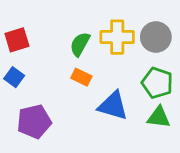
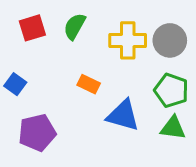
red square: (17, 40) -> (32, 28), moved
green semicircle: (80, 44) -> (75, 26), moved

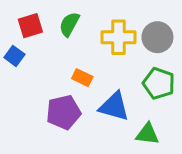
blue square: (15, 84) -> (14, 56), moved
green triangle: (173, 128) -> (147, 134), moved
purple pentagon: (37, 133) -> (64, 112), moved

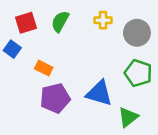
yellow cross: (118, 37) -> (103, 20), moved, size x0.6
orange rectangle: (82, 78) -> (44, 68), moved
green triangle: (147, 134) -> (128, 117), turned -45

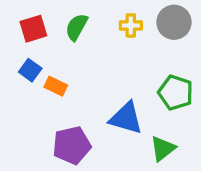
gray circle: (137, 33) -> (174, 22), moved
blue square: (12, 49) -> (30, 70), moved
purple pentagon: (55, 98) -> (72, 145), moved

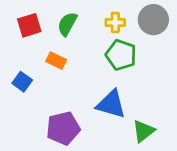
blue square: (30, 70) -> (22, 82), moved
orange rectangle: (56, 86) -> (56, 61), moved
green pentagon: (176, 93) -> (121, 55), moved

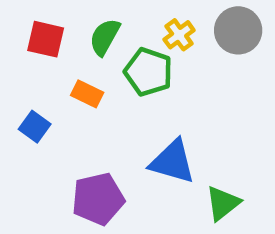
yellow cross: (115, 22) -> (179, 35), turned -36
red square: (29, 25) -> (46, 39), turned 30
green pentagon: (121, 55) -> (148, 72), moved

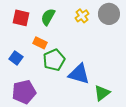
green pentagon: (148, 72) -> (54, 60), moved, turned 30
purple pentagon: (98, 199) -> (24, 92), moved

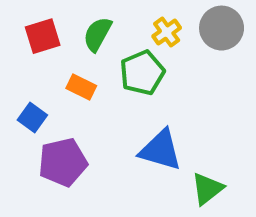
red square: (21, 18) -> (43, 36), turned -30
green pentagon: (54, 60) -> (142, 73), moved
purple pentagon: (24, 92) -> (63, 162), moved

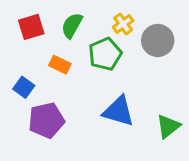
gray circle: (222, 28) -> (158, 40), moved
green triangle: (207, 189) -> (168, 126), moved

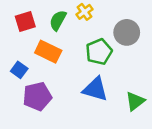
yellow cross: (123, 24) -> (84, 12), moved
green pentagon: (105, 54) -> (99, 52), moved
orange rectangle: (60, 65) -> (48, 52), size x1.5

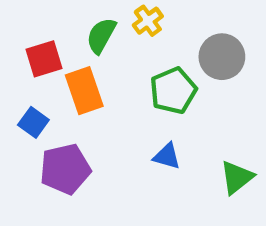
red square: (25, 22) -> (44, 59), moved
orange rectangle: (48, 52) -> (84, 91), turned 45
blue triangle: (95, 89) -> (167, 156), size x0.6

